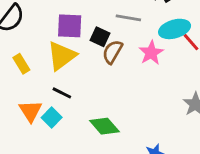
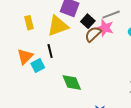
gray line: (128, 18) -> (111, 15), turned -48
pink star: (151, 53) -> (105, 28), moved, turned 30
black line: (62, 93) -> (50, 51), turned 32

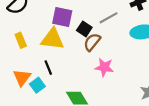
yellow triangle: (58, 26) -> (53, 39), turned 35
pink star: (105, 28) -> (104, 67), moved

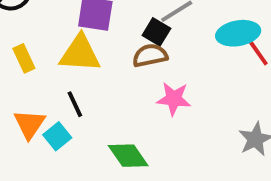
black square: (84, 29) -> (156, 32), moved
brown semicircle: (92, 42) -> (150, 55), turned 42

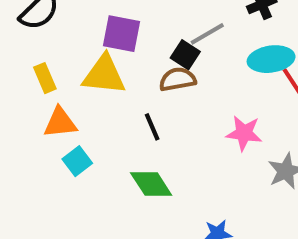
pink star: (174, 99) -> (244, 133), moved
black line: (75, 104) -> (152, 127), moved
orange triangle: (29, 124) -> (60, 123), moved, turned 48

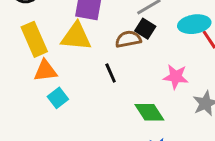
black square: (185, 55) -> (145, 29), moved
yellow rectangle: (45, 78) -> (34, 39), size x1.6
green diamond: (151, 184) -> (149, 112), moved

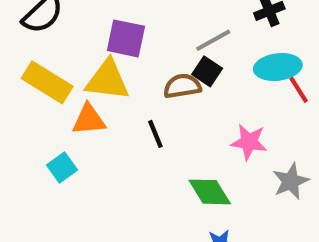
yellow rectangle: (34, 39) -> (47, 82), turned -36
orange triangle: (45, 71) -> (89, 120), moved
cyan square: (58, 98) -> (62, 168), moved

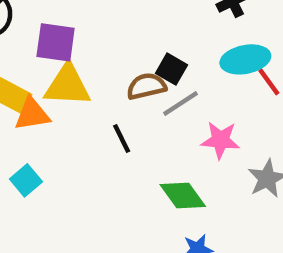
purple square: (126, 38) -> (56, 42), moved
gray line: (213, 40) -> (181, 104), moved
orange triangle: (89, 120) -> (32, 114), moved

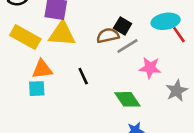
orange triangle: (32, 114) -> (42, 69), moved
black line: (122, 138) -> (83, 76), moved
cyan square: (26, 180) -> (37, 89), turned 36

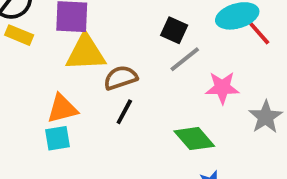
brown semicircle: (108, 36) -> (121, 78), moved
yellow rectangle: (25, 37) -> (19, 35), moved, size x0.6
black line: (83, 76) -> (124, 112), turned 60

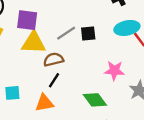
black square: (174, 30) -> (88, 34), turned -35
gray line: (185, 59) -> (66, 33), moved
orange triangle: (62, 109) -> (44, 103), moved

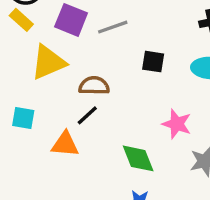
gray line: (66, 33) -> (113, 27), moved
yellow triangle: (34, 43) -> (48, 62), moved, turned -40

